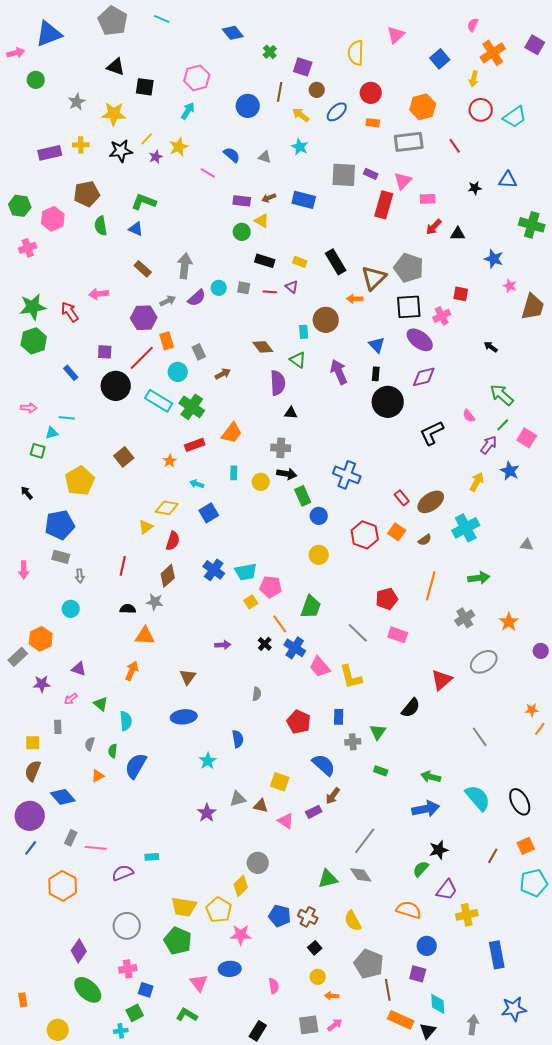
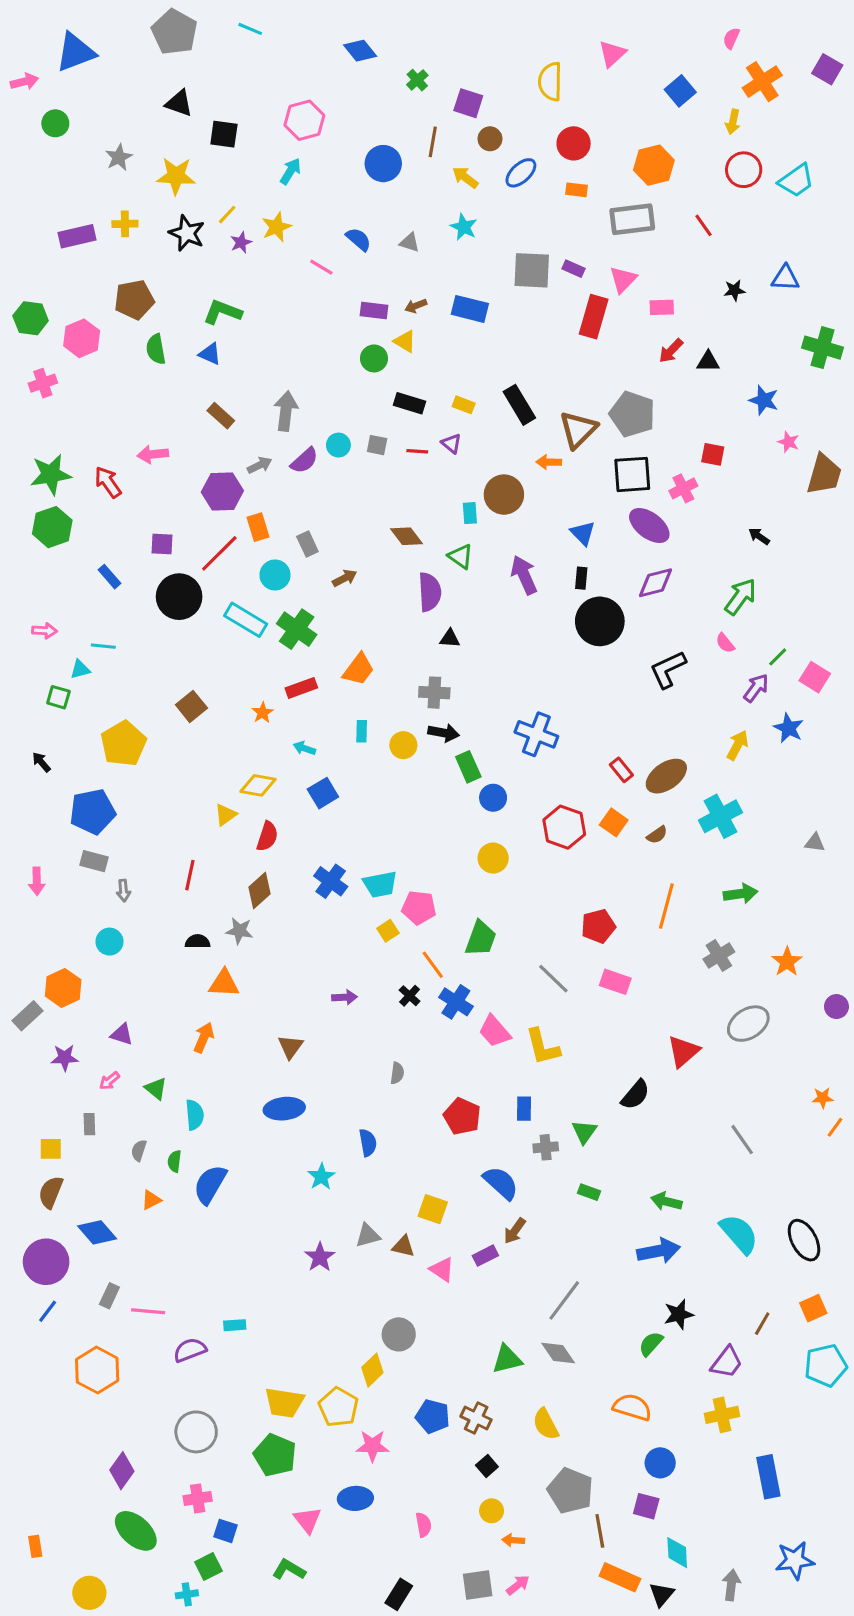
black star: (121, 151) -> (187, 233), turned 30
green arrow: (502, 395) -> (741, 597), moved, turned 85
purple trapezoid: (447, 890) -> (727, 1362), moved

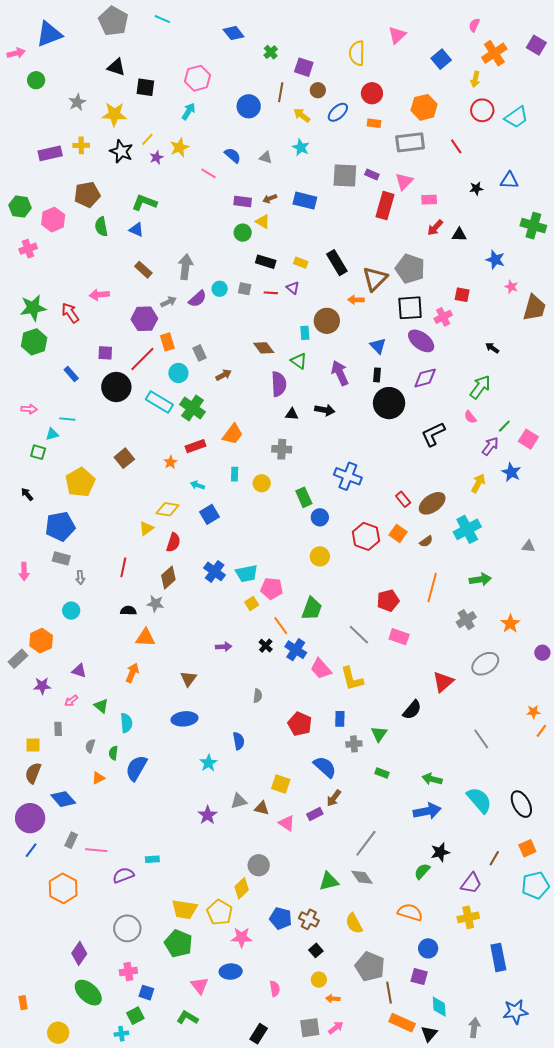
black arrow: (444, 733) -> (325, 410), moved

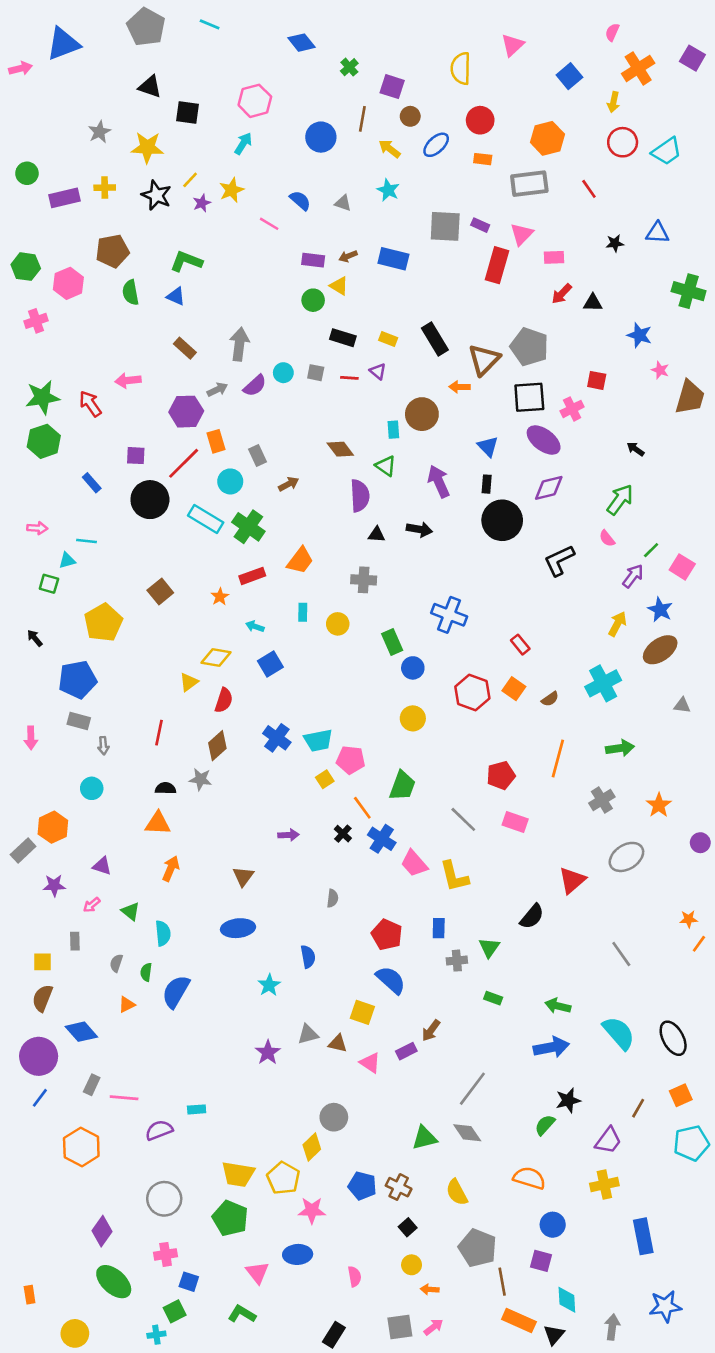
green circle: (36, 80) -> (27, 173), moved
brown ellipse: (432, 503) -> (660, 650), moved
orange triangle: (145, 638) -> (158, 823), moved
blue semicircle: (325, 767) -> (391, 980), moved

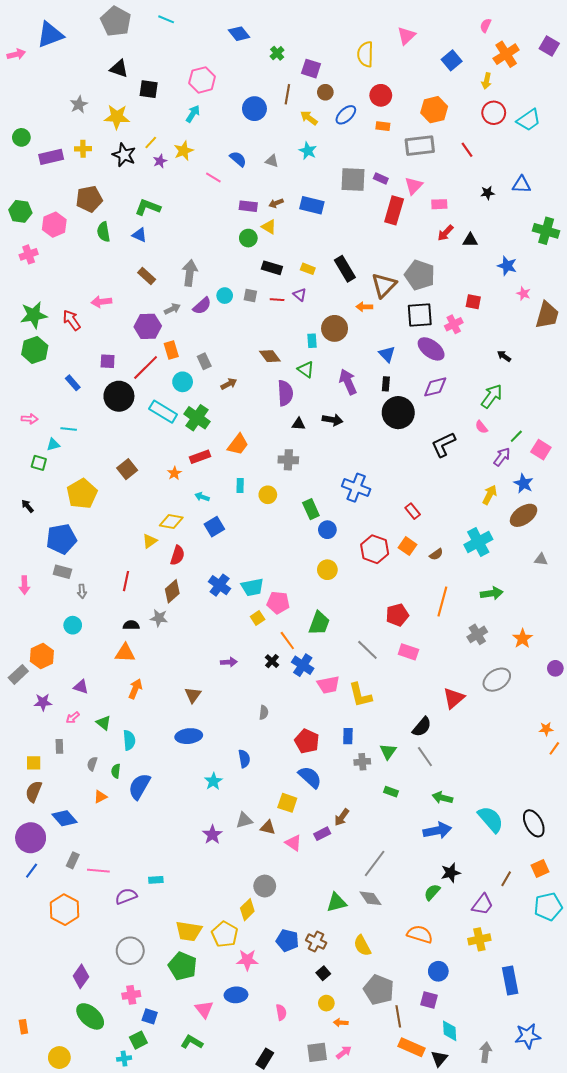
pink trapezoid: (414, 863) -> (328, 685), turned -60
gray line: (621, 954) -> (425, 757), moved

